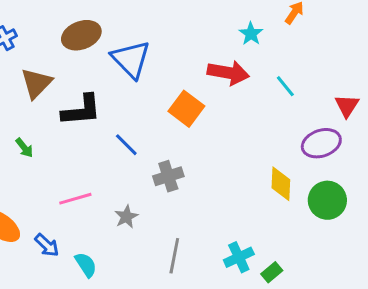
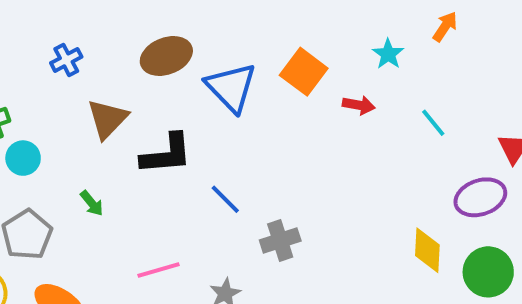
red arrow: (228, 73) -> (359, 105), size x0.6
orange square: (186, 109) -> (304, 72), moved

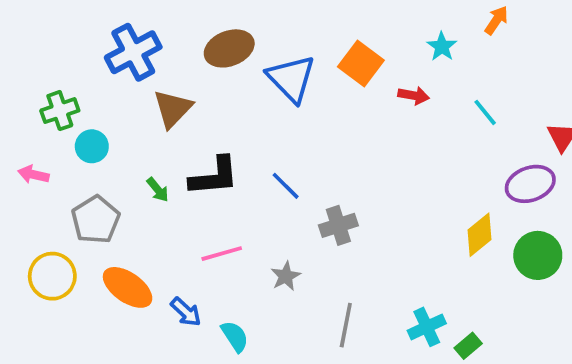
blue cross: (66, 60) -> (133, 52), size x1.8
black L-shape: (166, 154) -> (214, 176), moved
yellow diamond: (427, 250) -> (479, 235), turned 48

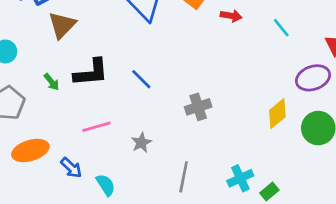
gray cross: (338, 225) -> (198, 107), moved
orange ellipse: (128, 287) -> (30, 151), turned -52

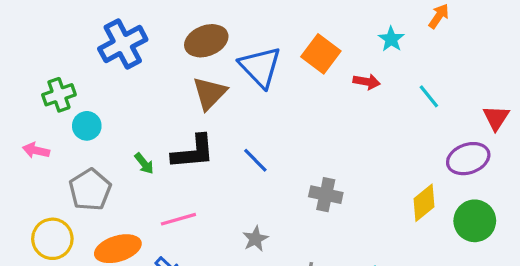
brown triangle: (62, 25) -> (210, 93), moved
gray cross: (198, 107) -> (326, 195), turned 30
pink line: (96, 127) -> (178, 219), moved

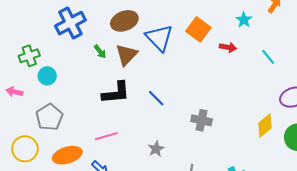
green arrow: (144, 164) -> (100, 52), moved

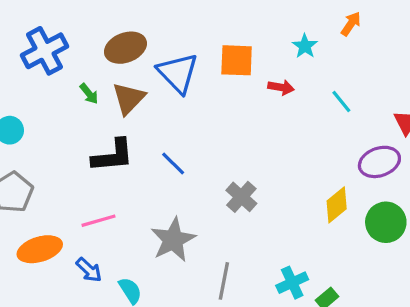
orange square: (198, 29) -> (237, 60), turned -35
gray cross: (202, 120) -> (241, 197), turned 30
gray star: (156, 149) -> (173, 240), size x1.8

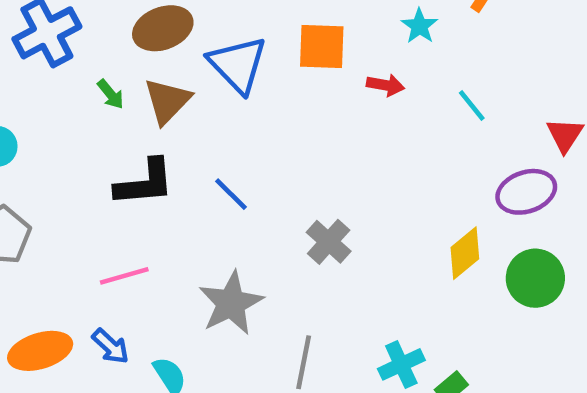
orange ellipse: (40, 249) -> (40, 351), moved

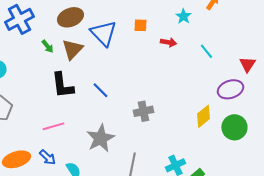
orange square: (322, 46) -> (140, 25), size x0.6
black L-shape: (145, 183) -> (62, 85), turned 88
gray cross: (329, 242) -> (143, 111), turned 36

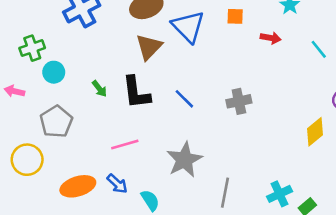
green arrow: (47, 46) -> (99, 89), moved
gray cross: (143, 111) -> (239, 101), moved

